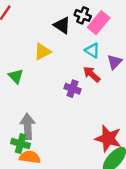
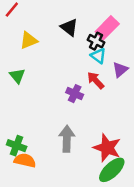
black cross: (83, 15) -> (96, 41), moved
yellow triangle: (42, 52) -> (29, 40), moved
gray arrow: (28, 126) -> (67, 139), moved

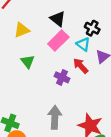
pink rectangle: (107, 28) -> (58, 41), moved
black cross: (96, 41) -> (92, 28), moved
green triangle: (17, 76) -> (28, 62), moved

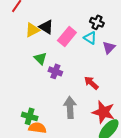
black triangle: (58, 19) -> (46, 27), moved
red arrow: (81, 66) -> (91, 83), moved
purple cross: (62, 77) -> (55, 71), moved

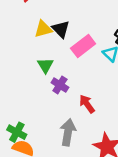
red arrow: (91, 83) -> (87, 104), moved

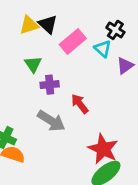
purple cross: (60, 85) -> (50, 85), turned -35
gray arrow: (68, 132) -> (51, 121), moved, turned 115

